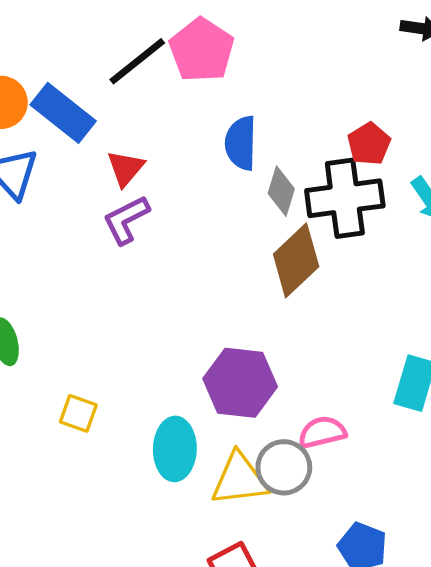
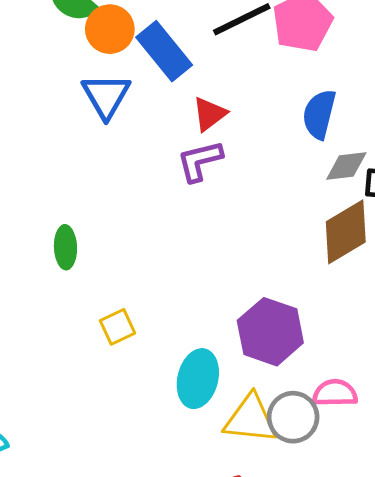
gray diamond: (281, 191) -> (346, 166), turned 54
yellow square: (78, 413) -> (117, 327), turned 33

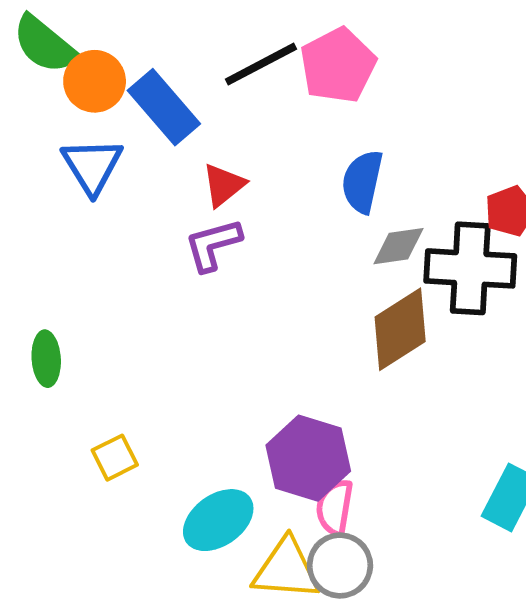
cyan ellipse: (198, 379) -> (218, 520), turned 42
pink semicircle: (335, 393) -> (335, 507), moved, turned -78

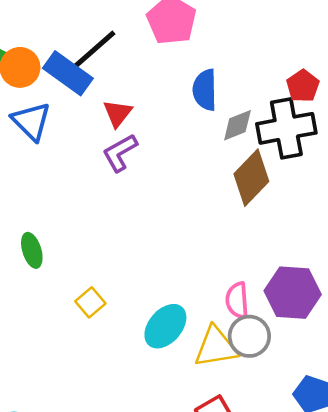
black line: (261, 64) -> (95, 49), moved
purple hexagon: (308, 458) -> (293, 293), moved

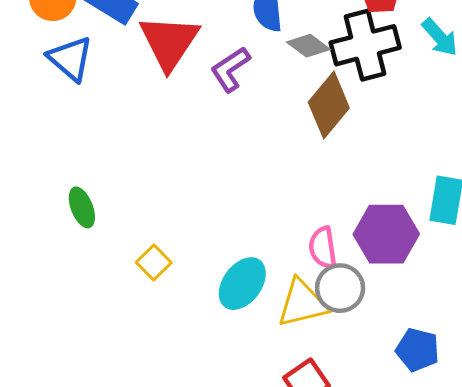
red triangle: (118, 113) -> (169, 42), size x1.8
gray diamond: (237, 125) -> (308, 46), turned 63
purple L-shape: (120, 153) -> (230, 69), moved

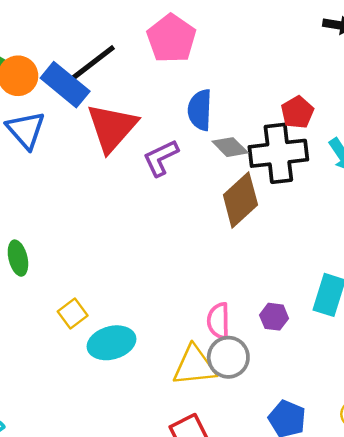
purple hexagon: (386, 234) -> (274, 317), size x0.5
cyan ellipse: (242, 284) -> (111, 343), moved, turned 30

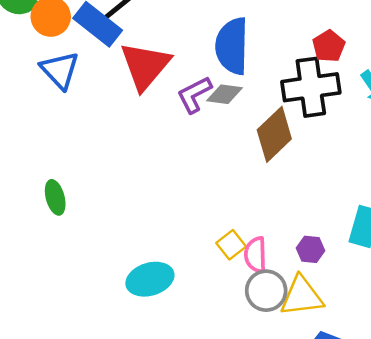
blue semicircle: (200, 110) -> (232, 46), size x1.4
gray diamond: (230, 147) -> (224, 94), moved, turned -36
yellow square: (73, 313) -> (231, 245), moved
yellow triangle: (194, 366) -> (302, 296), moved

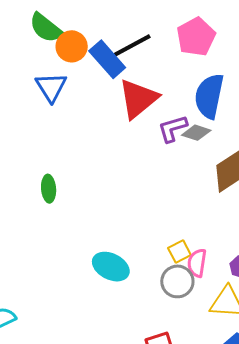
blue triangle: (60, 70) -> (51, 87), moved
cyan ellipse: (150, 279) -> (111, 267), turned 33
gray circle: (266, 291) -> (177, 281), moved

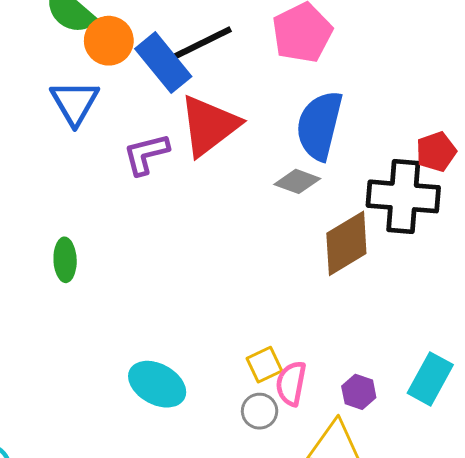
purple L-shape: (173, 129) -> (146, 154), moved
gray circle: (177, 281) -> (260, 411), size x0.7

